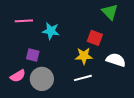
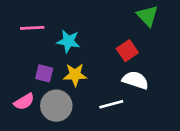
red square: (95, 38) -> (127, 51), turned 35
yellow star: (84, 56) -> (75, 75), moved
white semicircle: (116, 60) -> (135, 80), moved

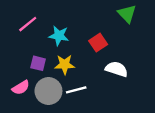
pink line: (32, 28) -> (28, 24), turned -36
red square: (127, 51) -> (98, 43), moved
white line: (111, 104) -> (76, 90), moved

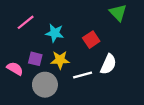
white semicircle: (117, 69) -> (108, 64), turned 96
pink semicircle: (21, 88) -> (15, 69), moved, turned -119
white line: (76, 90) -> (83, 75), moved

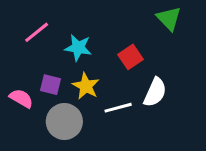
yellow star: (60, 60) -> (86, 86), turned 30

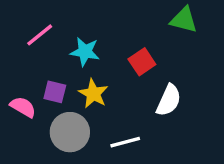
green triangle: (169, 18) -> (184, 20), turned -32
white line: (118, 108) -> (125, 142), moved

